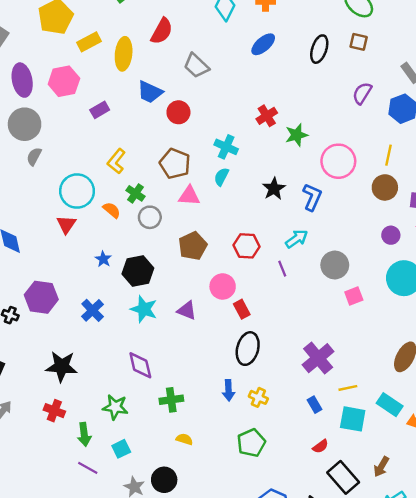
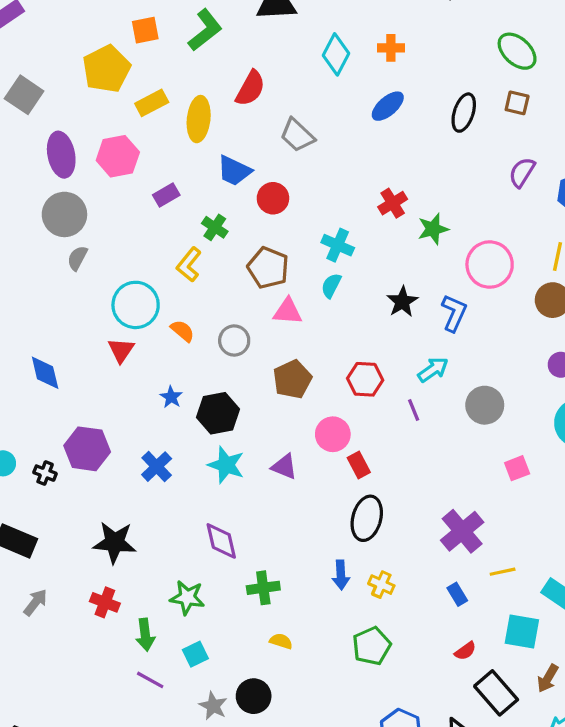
green cross: (136, 193) -> (215, 227), moved
pink square: (354, 296) -> (517, 468), moved
cyan square: (353, 419) -> (522, 631), moved

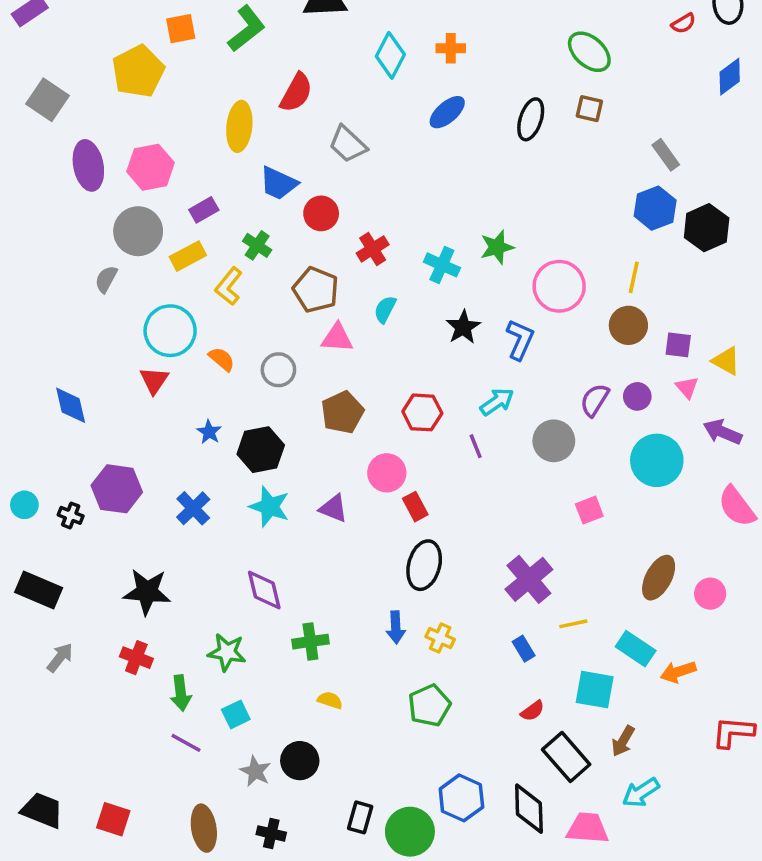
yellow rectangle: (152, 103) -> (188, 256), moved
purple semicircle: (522, 172) -> (595, 400), moved
red cross: (393, 203) -> (373, 249), moved
gray circle: (64, 214) -> (138, 231), moved
cyan cross: (338, 245) -> (442, 265), moved

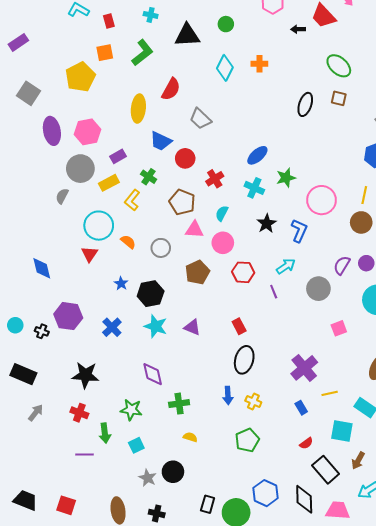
blue ellipse: (447, 112) -> (257, 155), moved
pink circle: (387, 473) -> (223, 243), moved
purple line: (186, 743) -> (84, 454), moved, turned -30

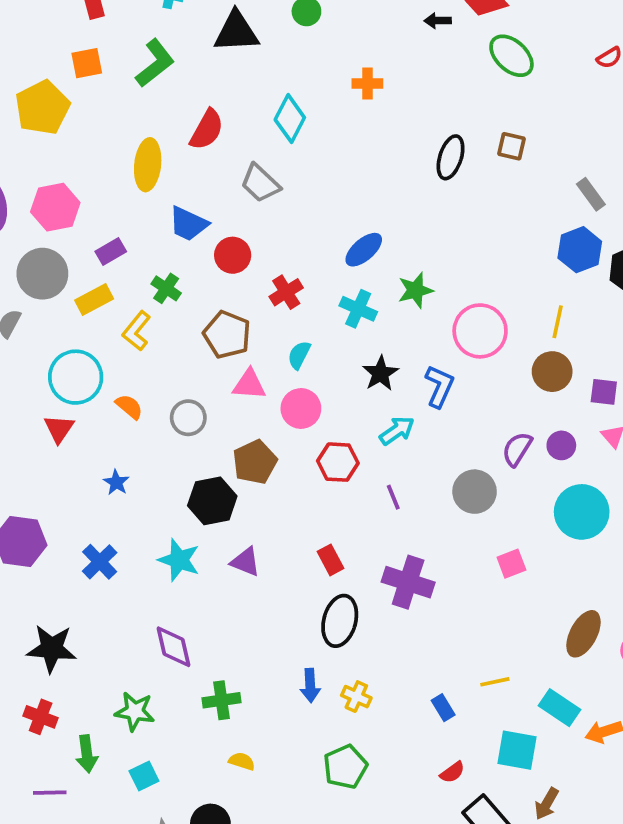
green ellipse: (339, 66) -> (511, 56), moved
cyan diamond: (225, 68) -> (290, 119), moved
cyan arrow: (286, 266) -> (397, 431), moved
black hexagon: (151, 294) -> (212, 501), moved
purple cross: (304, 368) -> (408, 582), moved, turned -32

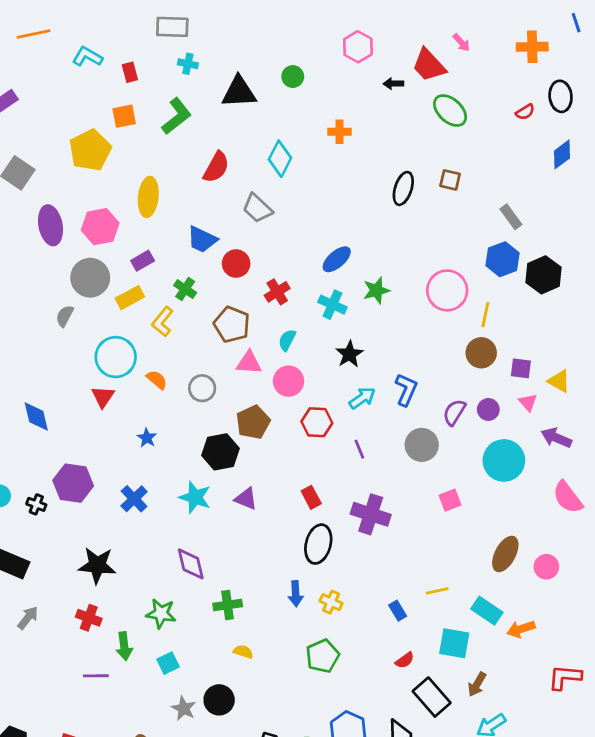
yellow ellipse: (148, 165) -> (148, 197), moved
pink circle: (480, 331) -> (447, 290), moved
blue L-shape: (439, 386) -> (406, 390), moved

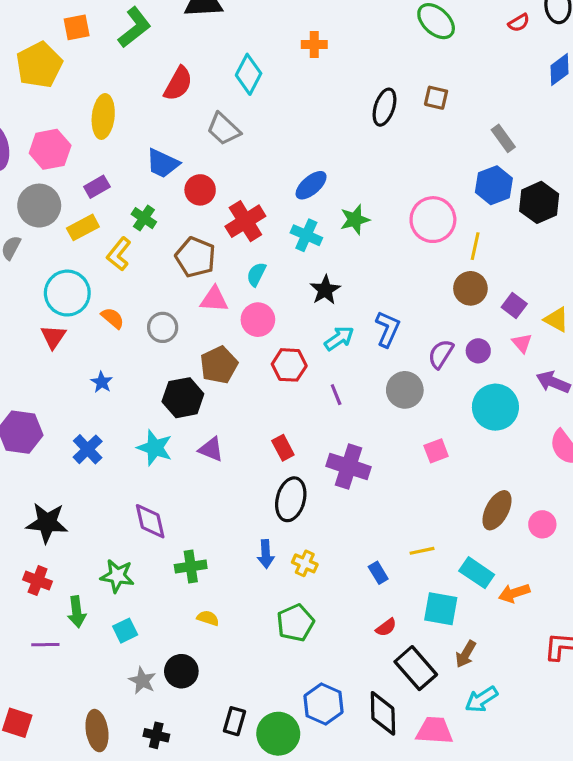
red cross: (277, 292) -> (245, 221), size x1.4
purple square: (521, 368) -> (514, 306), turned 30

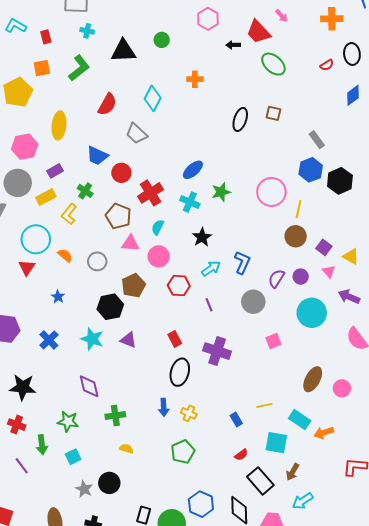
purple line: (45, 645) -> (22, 466), turned 54

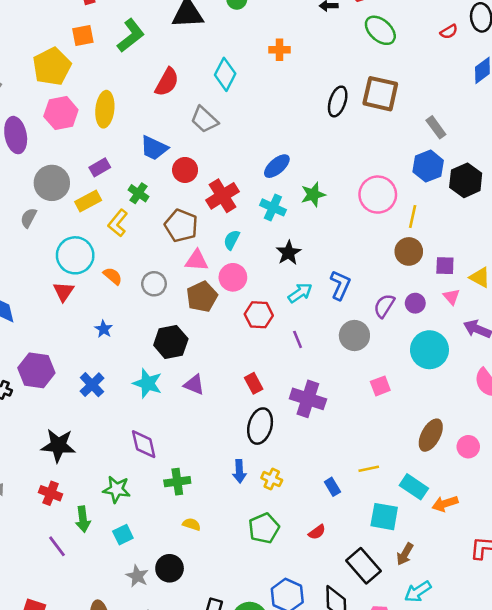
brown square: (273, 113) -> (380, 94), size x1.8
pink hexagon: (25, 147) -> (61, 113), moved
purple square: (324, 247) -> (445, 266), turned -35
brown pentagon: (133, 286) -> (202, 297), moved
red semicircle: (241, 455) -> (317, 532), moved

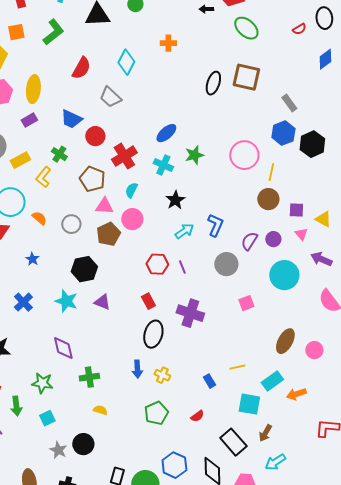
purple rectangle: (100, 167) -> (29, 120), moved
red hexagon: (259, 315) -> (157, 264), moved
cyan rectangle: (414, 487) -> (272, 381), turned -70

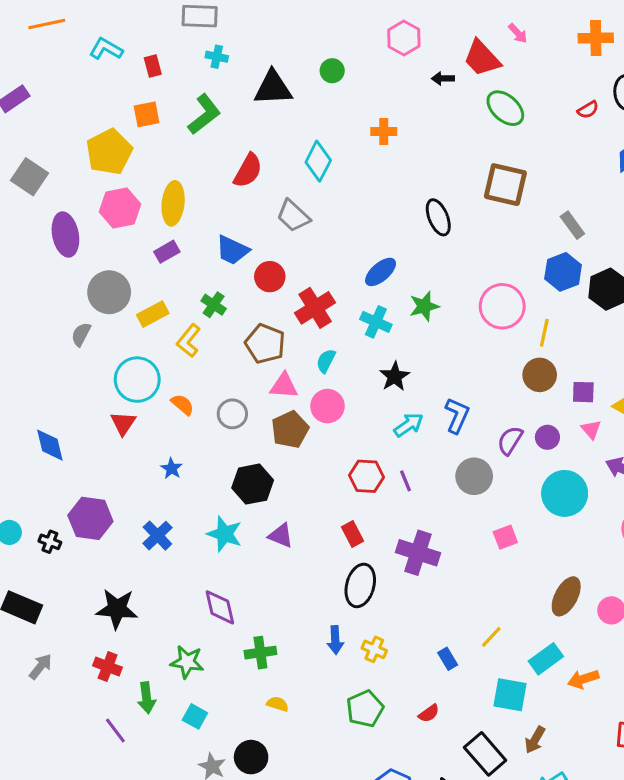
black ellipse: (213, 83) -> (438, 217), moved, turned -40
yellow line: (237, 367) -> (491, 637), turned -35
cyan square: (47, 418) -> (195, 716), turned -35

